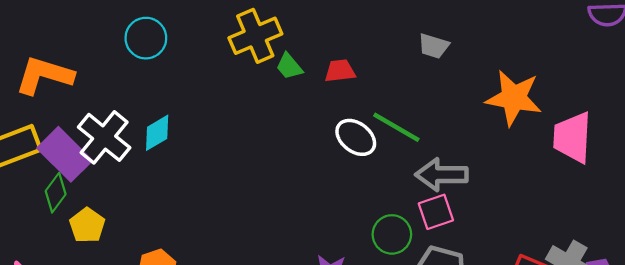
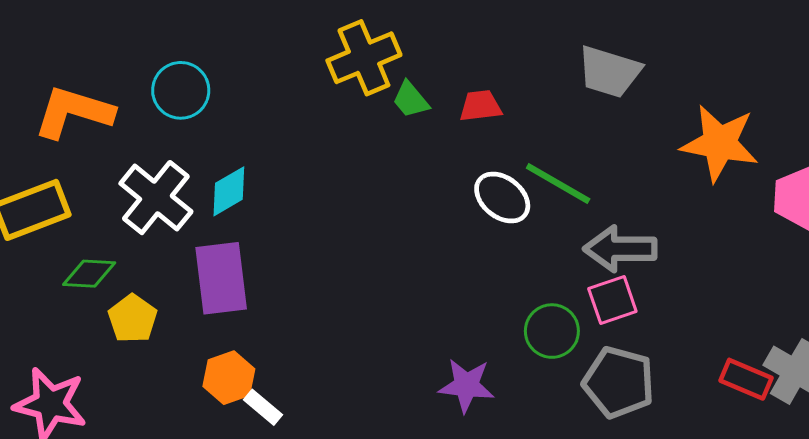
cyan circle: (146, 38) -> (181, 90), moved
gray trapezoid: (434, 46) -> (609, 72), size x1.5
purple rectangle: (65, 154) -> (221, 278), moved, turned 38
green diamond: (56, 193) -> (89, 274), turned 57

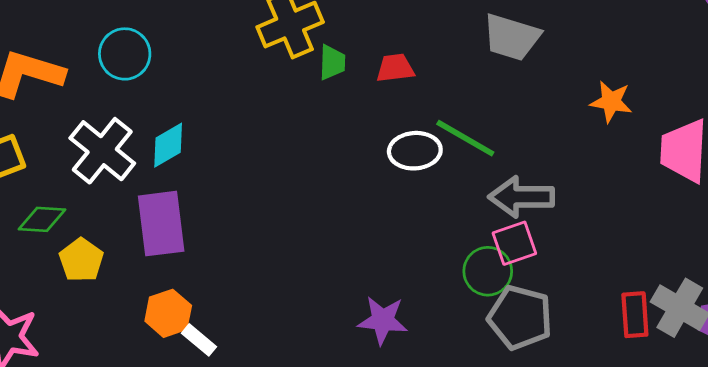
green trapezoid: (411, 100) -> (332, 62), turned -138
orange star: (720, 143) -> (611, 102), size x0.6
white ellipse: (502, 198) -> (415, 151), turned -42
green circle: (552, 331) -> (488, 271), moved
red rectangle: (746, 379) -> (635, 315), turned 63

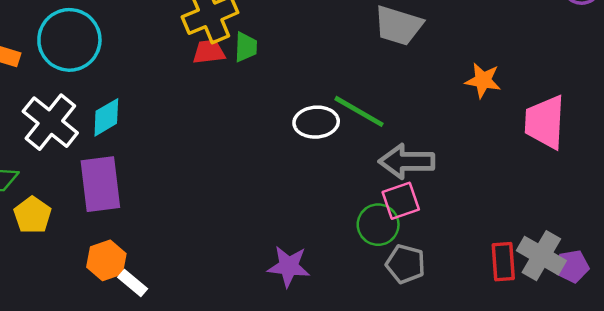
cyan circle: (125, 54) -> (69, 40), size x1.4
red trapezoid: (395, 68) -> (209, 52), moved
gray pentagon: (520, 317) -> (405, 264), size x0.7

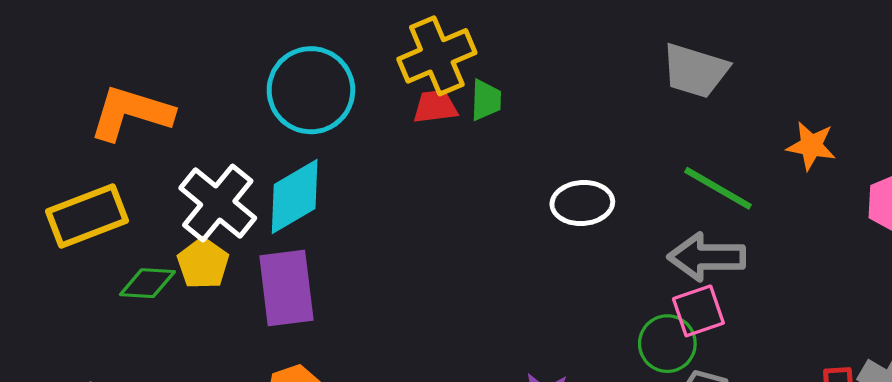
cyan circle: (69, 40) -> (311, 90), moved
green line: (359, 111) -> (718, 188), moved
cyan diamond: (106, 117) -> (295, 196), size x1.4
yellow pentagon: (32, 215) -> (203, 263), moved

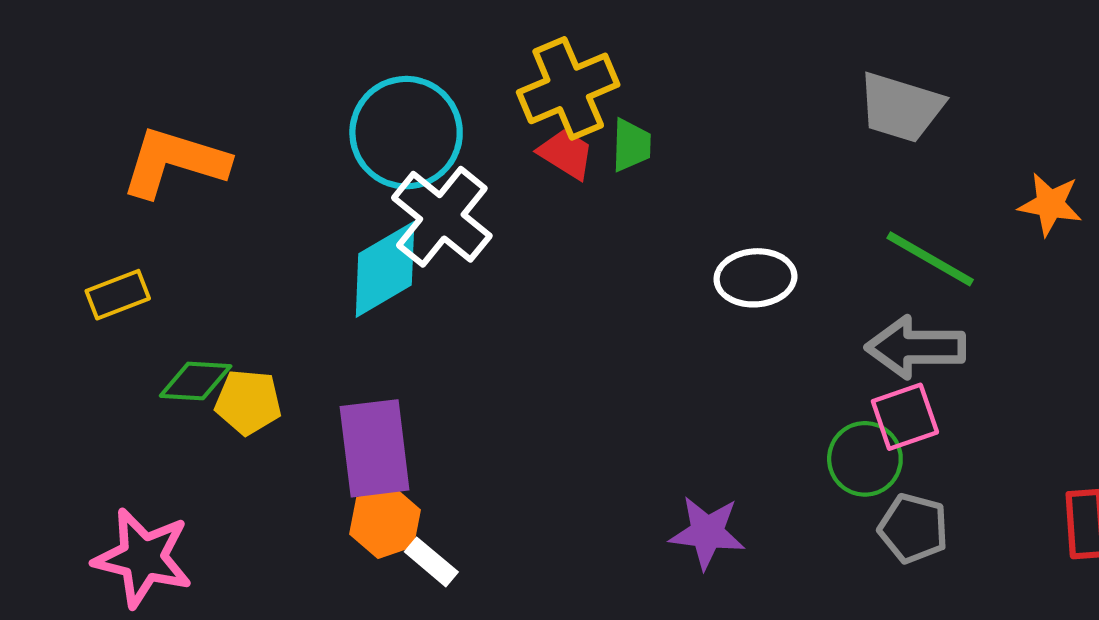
red trapezoid: (435, 107) -> (566, 154), turned 39
white cross: (218, 203) -> (442, 217), moved
yellow rectangle: (87, 216) -> (118, 295), size x0.6
yellow pentagon: (203, 263) -> (248, 402), moved, turned -30
purple rectangle: (286, 288) -> (375, 448), moved

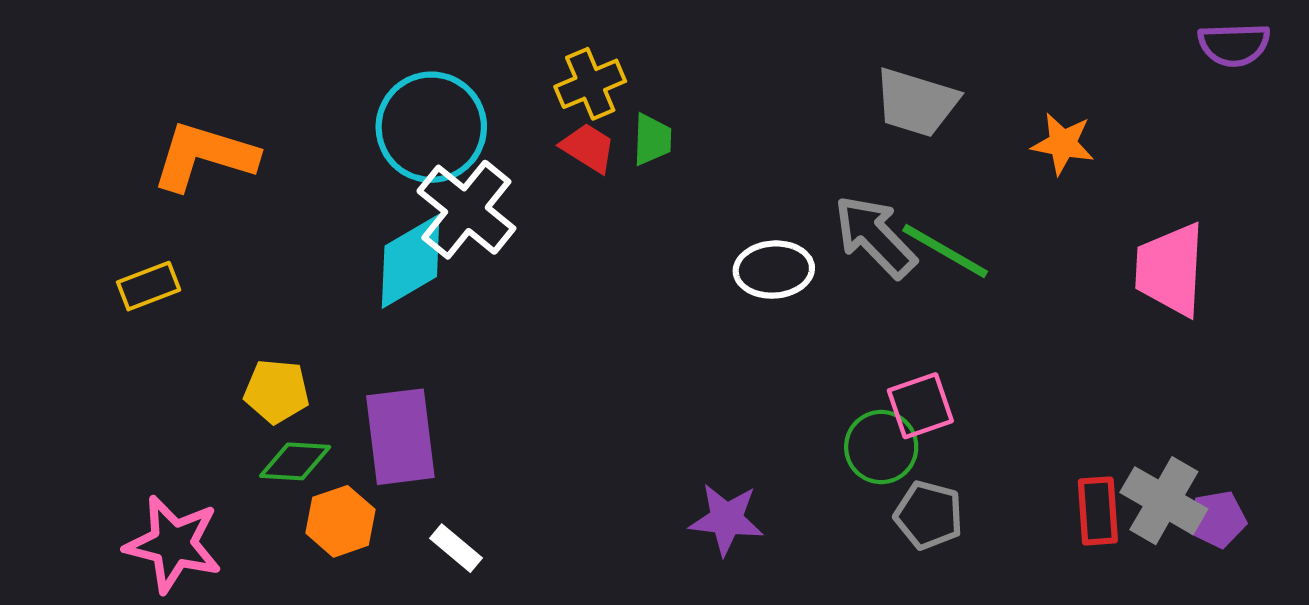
yellow cross: (568, 88) -> (590, 84), size x0.7
orange star: (1050, 204) -> (1063, 144), moved
gray arrow: (915, 347) -> (875, 237), moved, turned 46
green diamond: (196, 381) -> (295, 461), moved
orange hexagon: (385, 522) -> (341, 521), moved

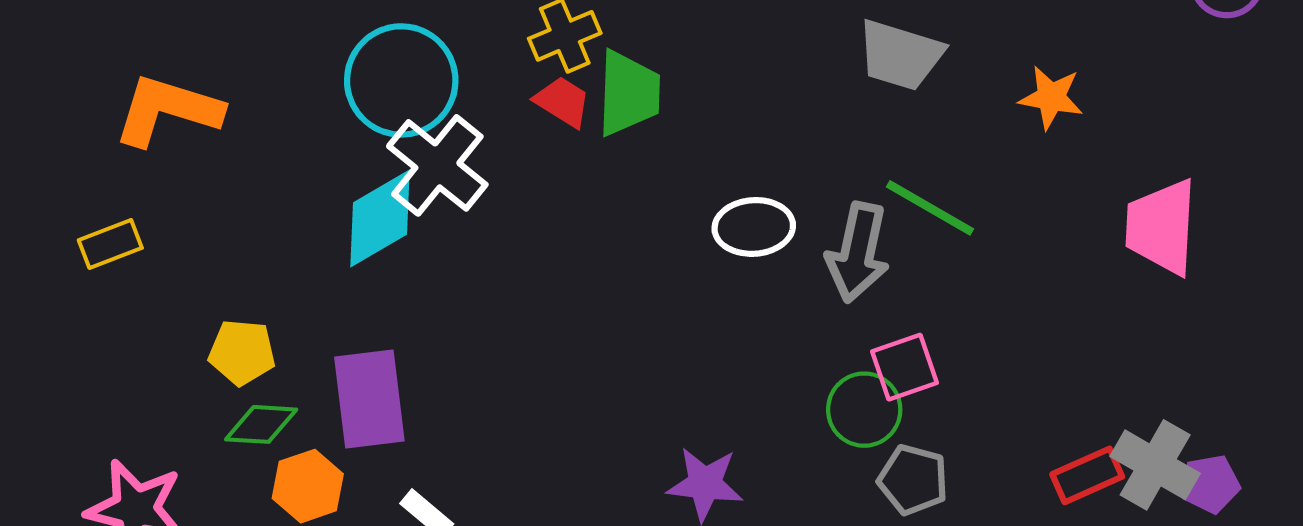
green trapezoid: (652, 140) -> (628, 93), size x1.6
gray arrow: (875, 237) -> (858, 252), moved, turned -124
red rectangle: (1098, 511) -> (1087, 475), turned 70

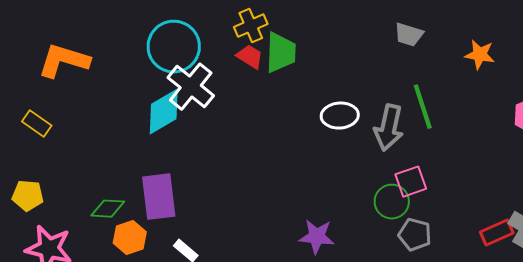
gray trapezoid: (900, 55) -> (409, 35), size x0.7
green line: (930, 208) -> (423, 107), turned 42
yellow rectangle: (110, 244) -> (37, 124), turned 56
yellow pentagon: (242, 352) -> (28, 196), moved

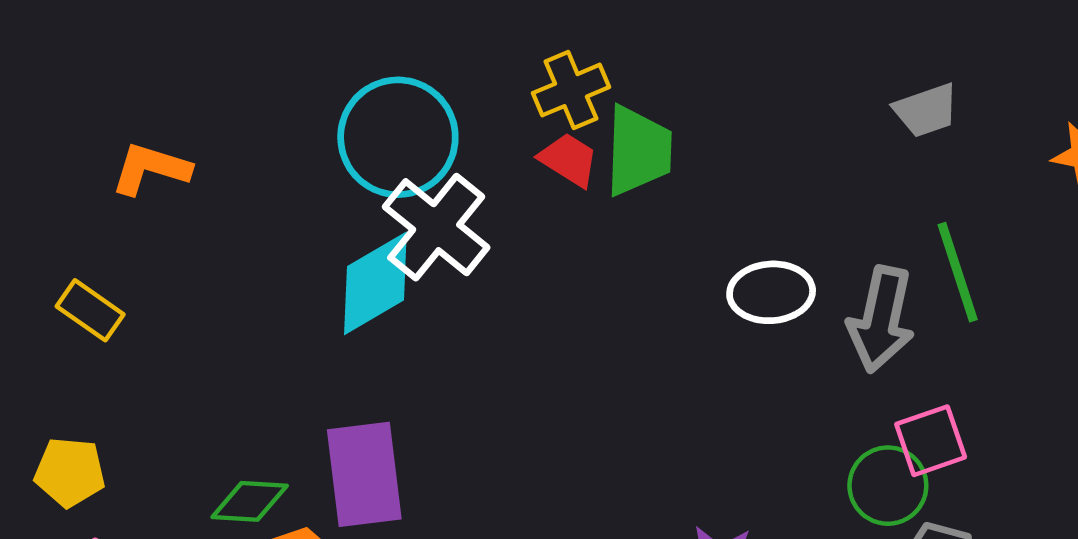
gray trapezoid: (409, 35) -> (926, 110), turned -36
orange L-shape: (64, 61) -> (151, 169), size x0.7

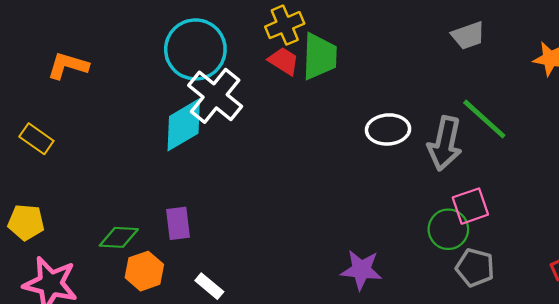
green line: (958, 272) -> (484, 119), turned -30
purple rectangle: (364, 474) -> (178, 223), size x0.6

